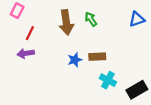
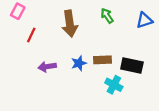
green arrow: (91, 19) -> (107, 16), moved
purple arrow: (26, 53) -> (47, 67), moved
black rectangle: (137, 90) -> (132, 66), moved, turned 42

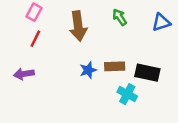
pink rectangle: (18, 11) -> (34, 12), moved
purple arrow: (47, 67) -> (24, 74), moved

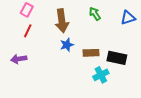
blue star: (88, 70) -> (67, 45), moved
cyan cross: (127, 94) -> (101, 75), turned 35

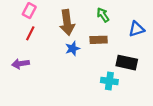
blue triangle: (128, 18) -> (136, 29), moved
brown rectangle: (91, 53) -> (99, 40), moved
cyan cross: (101, 75) -> (109, 81), turned 35

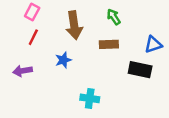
blue triangle: (136, 29) -> (153, 44), moved
blue star: (73, 49) -> (63, 60), moved
cyan cross: (109, 81) -> (90, 98), moved

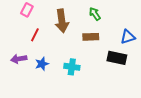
red line: (33, 37) -> (35, 35), moved
blue star: (63, 60) -> (42, 64), moved
cyan cross: (90, 98) -> (72, 67), moved

